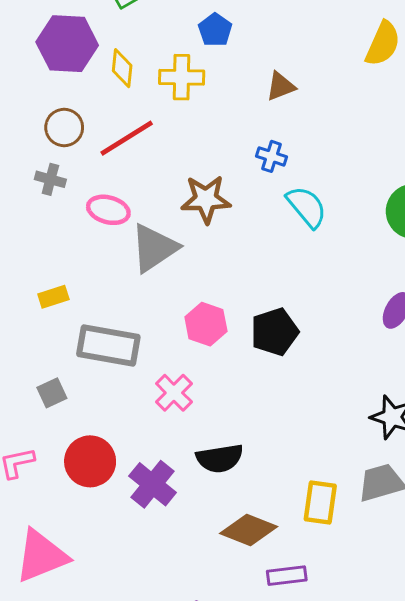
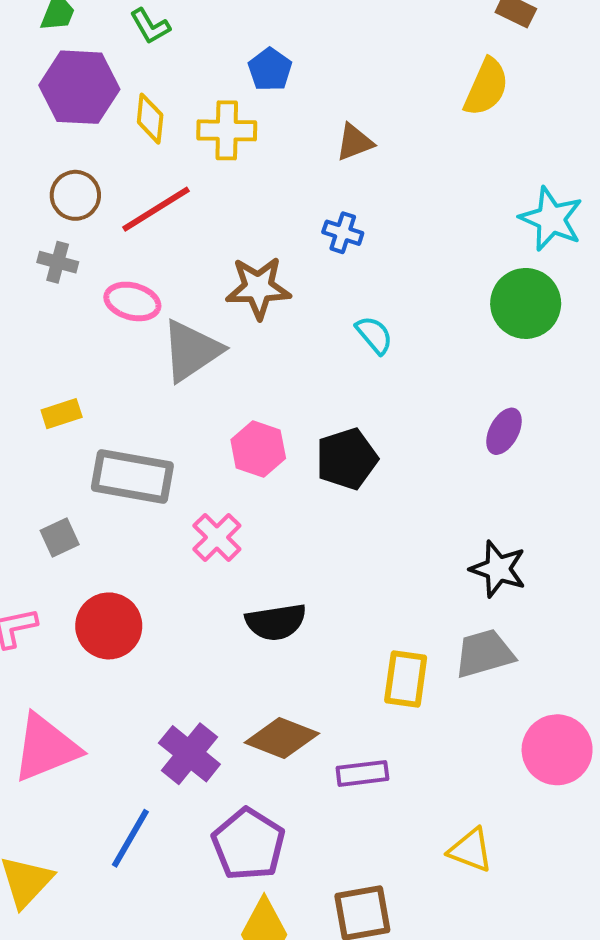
cyan semicircle: (307, 207) -> (374, 335), moved, size x0.7
purple cross: (153, 484) -> (189, 754), moved
brown diamond: (249, 530) -> (282, 738), moved

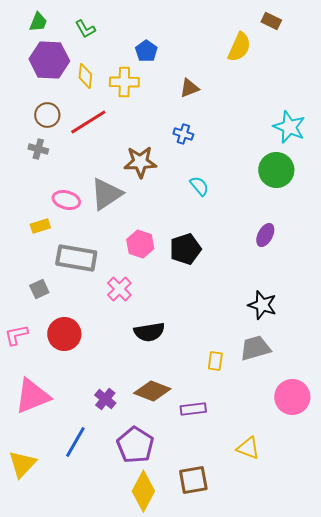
yellow semicircle: (486, 87) -> (239, 47), moved
pink ellipse: (132, 301) -> (66, 200), moved
yellow rectangle: (406, 679) -> (215, 361), size x0.7
purple cross: (189, 754) -> (105, 399), size x0.7

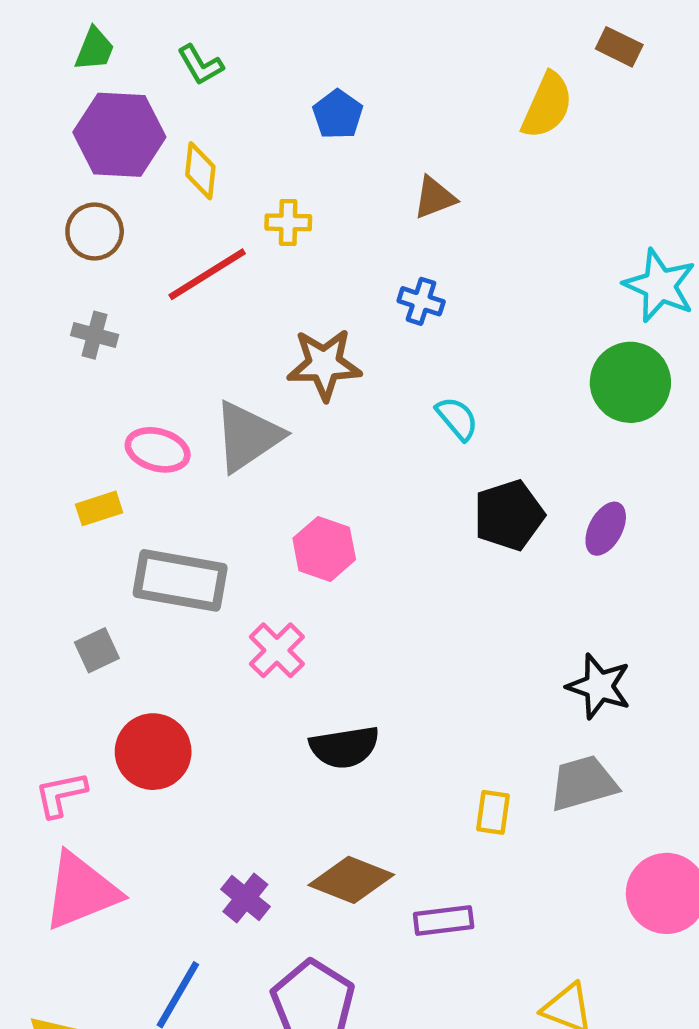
yellow cross: (124, 82) -> (288, 222), moved, size x0.7
brown circle: (47, 115) -> (95, 231), moved
black pentagon: (185, 249) -> (509, 515), moved
pink L-shape: (16, 335) -> (61, 794), moved

